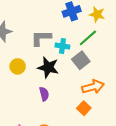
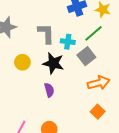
gray L-shape: (41, 38) -> (46, 33), turned 90
orange square: (84, 108) -> (98, 112), moved

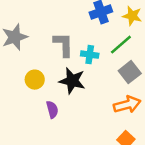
gray square: (86, 56) -> (130, 72), moved
purple semicircle: (49, 90) -> (52, 110), moved

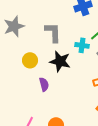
cyan cross: (90, 55) -> (82, 45), moved

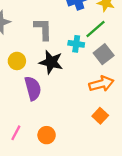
purple semicircle: (44, 84) -> (33, 88), size x1.5

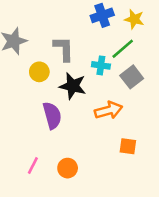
yellow circle: (17, 61) -> (39, 72), moved
orange arrow: (101, 84) -> (109, 110), moved
orange square: (100, 116) -> (128, 146), turned -35

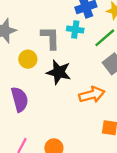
cyan cross: (101, 65) -> (75, 30), moved
purple semicircle: (52, 115) -> (20, 99), moved

